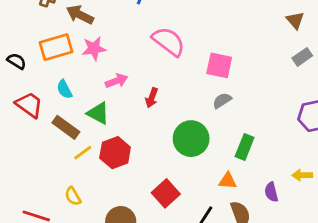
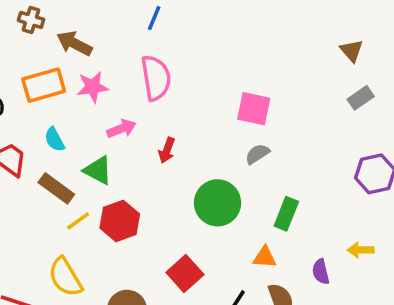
pink semicircle: (169, 41) -> (156, 78), moved, turned 44
yellow semicircle: (73, 196) -> (65, 277), size x1.6

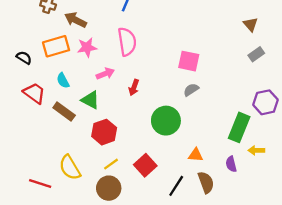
green rectangle: (286, 214) -> (239, 127), moved, size x1.4
yellow line: (78, 221) -> (111, 164), moved

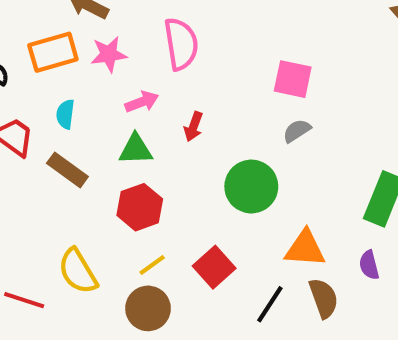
cyan semicircle: (63, 81) -> (65, 114), turned 35
green triangle: (90, 100) -> (136, 149), moved, turned -30
orange triangle: (196, 155) -> (305, 248), size x1.5

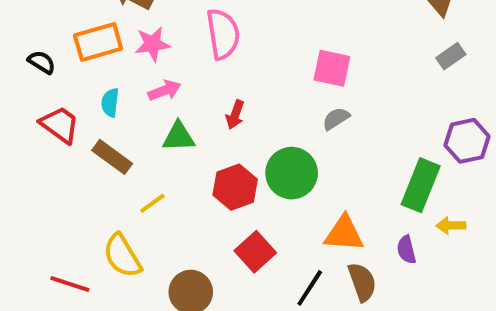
pink arrow: (142, 102) -> (165, 90), moved
red hexagon: (140, 207) -> (235, 187), moved
yellow line: (152, 265) -> (152, 203), moved

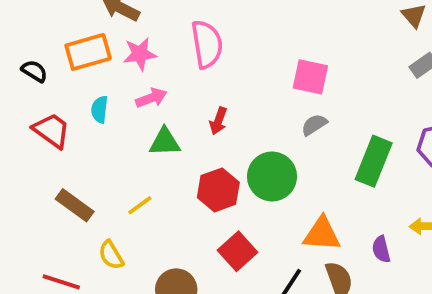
brown rectangle: (112, 157) -> (75, 205), moved
green rectangle: (421, 185) -> (374, 161), moved
yellow semicircle: (122, 256) -> (111, 255), size x0.7

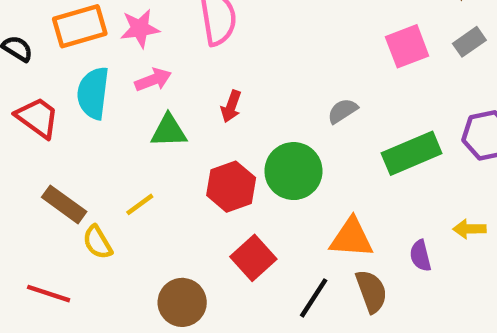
pink square: (310, 77) -> (407, 46), moved, turned -33
cyan semicircle: (100, 109) -> (93, 93), size x1.6
green rectangle: (374, 161) -> (412, 153), turned 45
yellow semicircle: (111, 255) -> (98, 242), moved

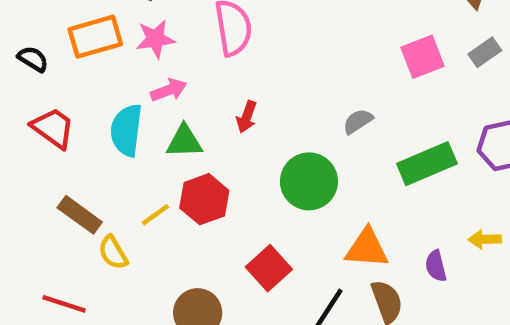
cyan semicircle: (93, 93) -> (126, 130), moved
red hexagon: (231, 187) -> (204, 199), moved

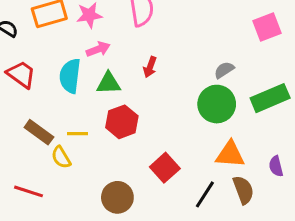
green circle: (309, 181) -> (217, 104), moved
yellow line: (155, 215) -> (77, 134), moved, turned 36

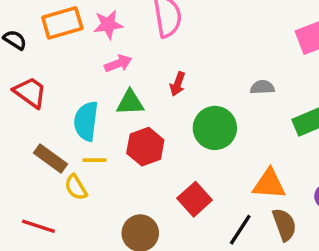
gray semicircle: (224, 70) -> (262, 87), turned 30
cyan semicircle: (70, 76) -> (86, 121), moved
green circle: (217, 104) -> (215, 128), moved

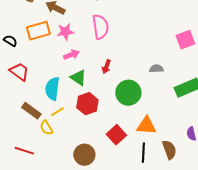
green triangle: (130, 103) -> (78, 78), turned 36
yellow line: (94, 160) -> (57, 112), turned -32
orange triangle: (269, 184) -> (146, 126), moved
black line: (240, 230) -> (143, 153), turned -30

